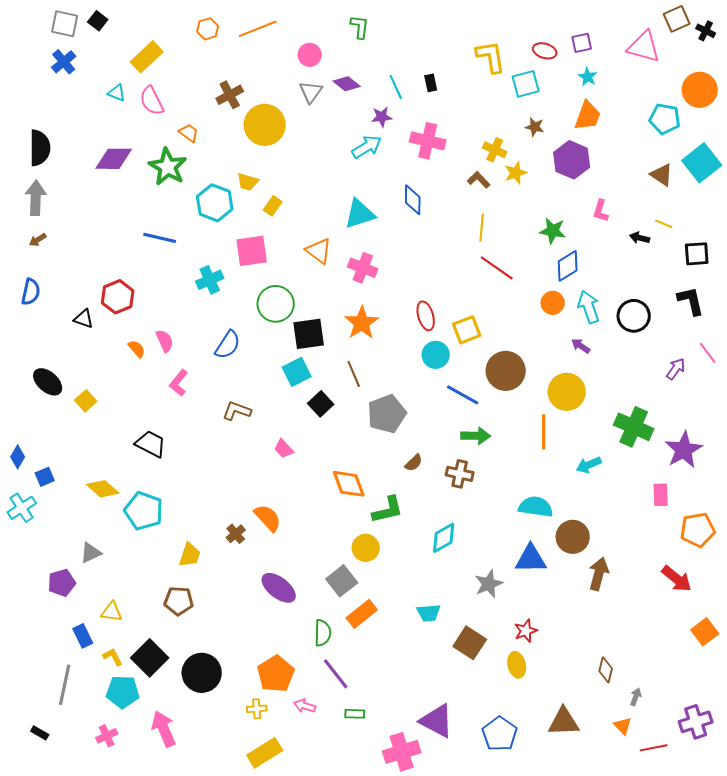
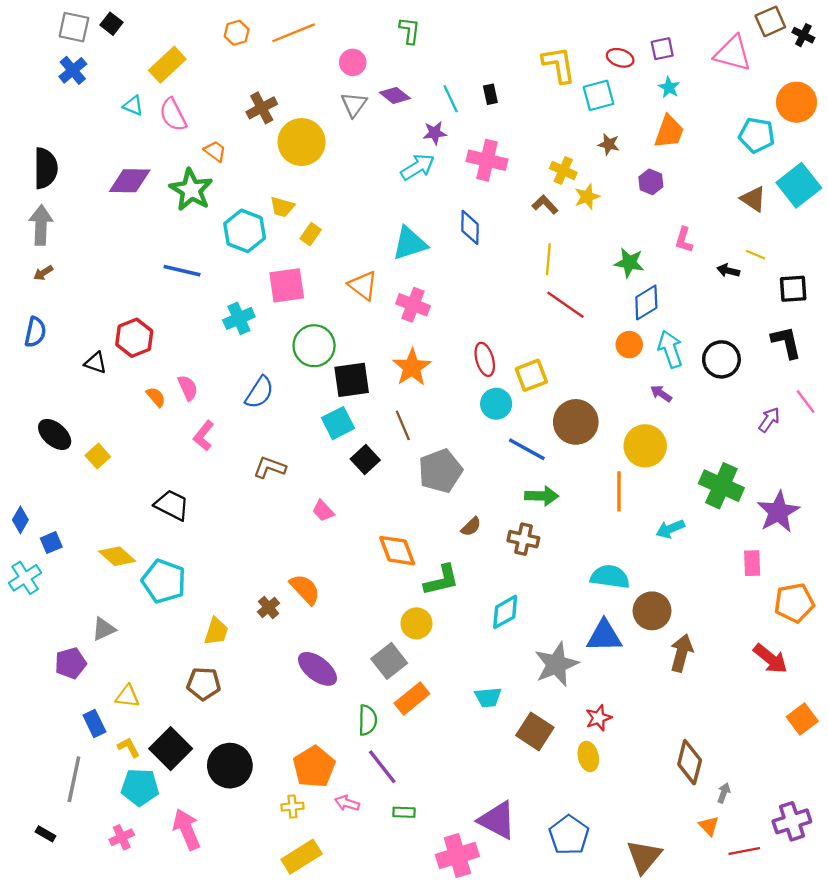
purple hexagon: (572, 160) -> (651, 182), size x0.6
gray star: (489, 584) -> (556, 664), size x1.4
brown diamond: (606, 670) -> (690, 762), size x1.5
brown triangle: (564, 722) -> (644, 857), moved, turned -48

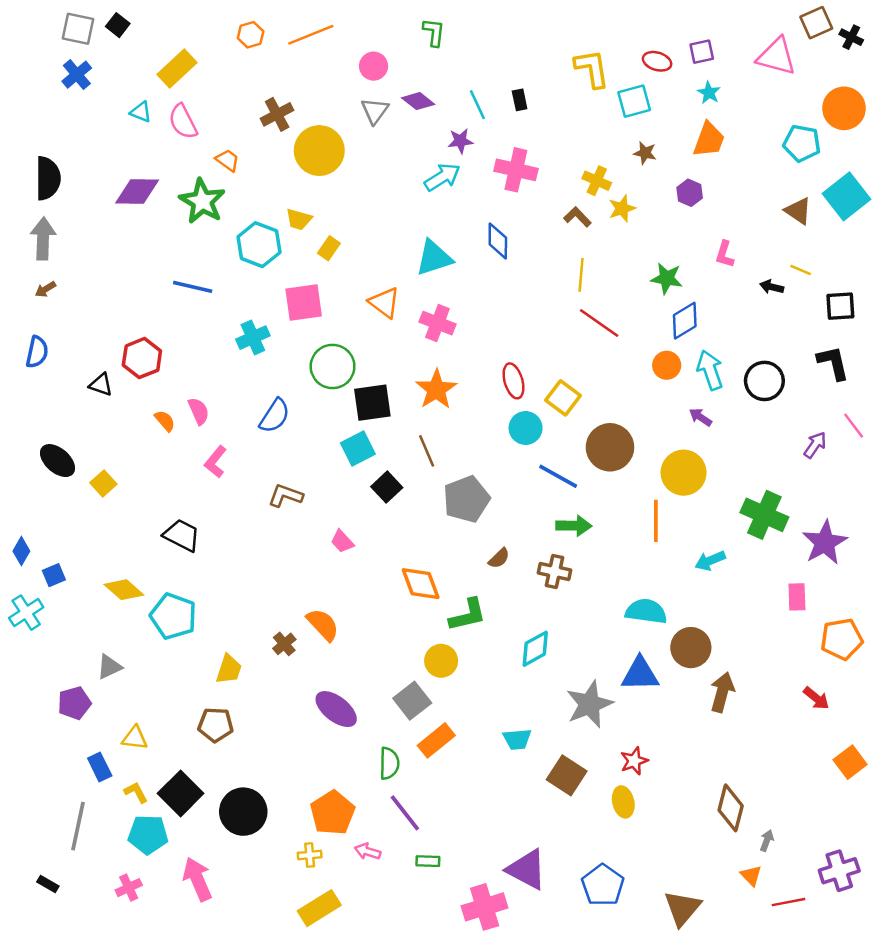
yellow square: (531, 375) -> (563, 398), turned -32
red arrow: (770, 659) -> (816, 698), size x0.7

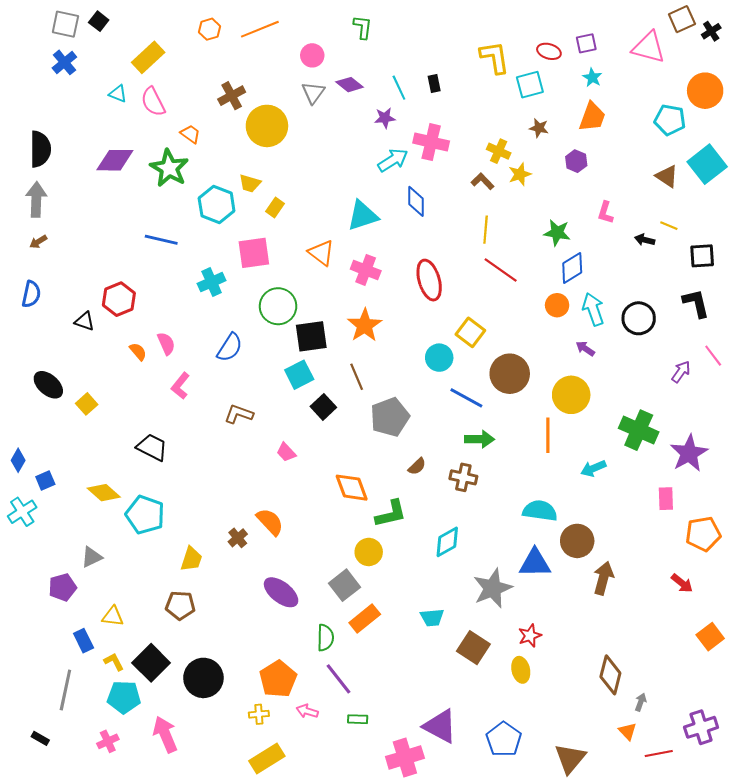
black cross: (851, 37) -> (711, 31), turned 30
cyan arrow: (442, 177) -> (393, 160), moved
red ellipse: (513, 381) -> (429, 280), moved, size x1.4

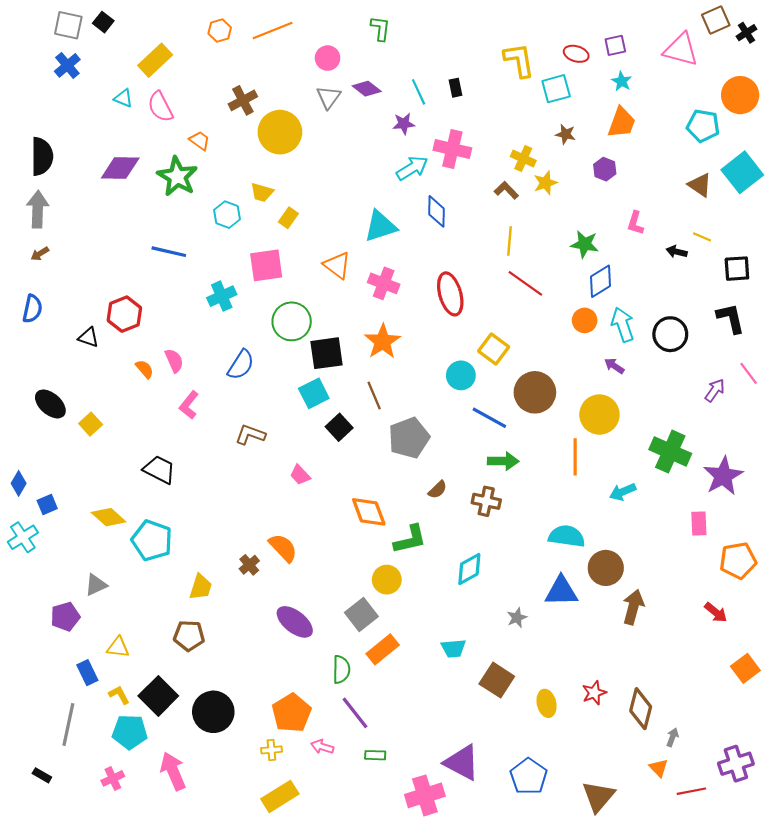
cyan hexagon: (217, 204) -> (227, 215), size x0.7
gray star: (493, 588) -> (517, 618), size x0.5
red star: (530, 636) -> (594, 693), moved

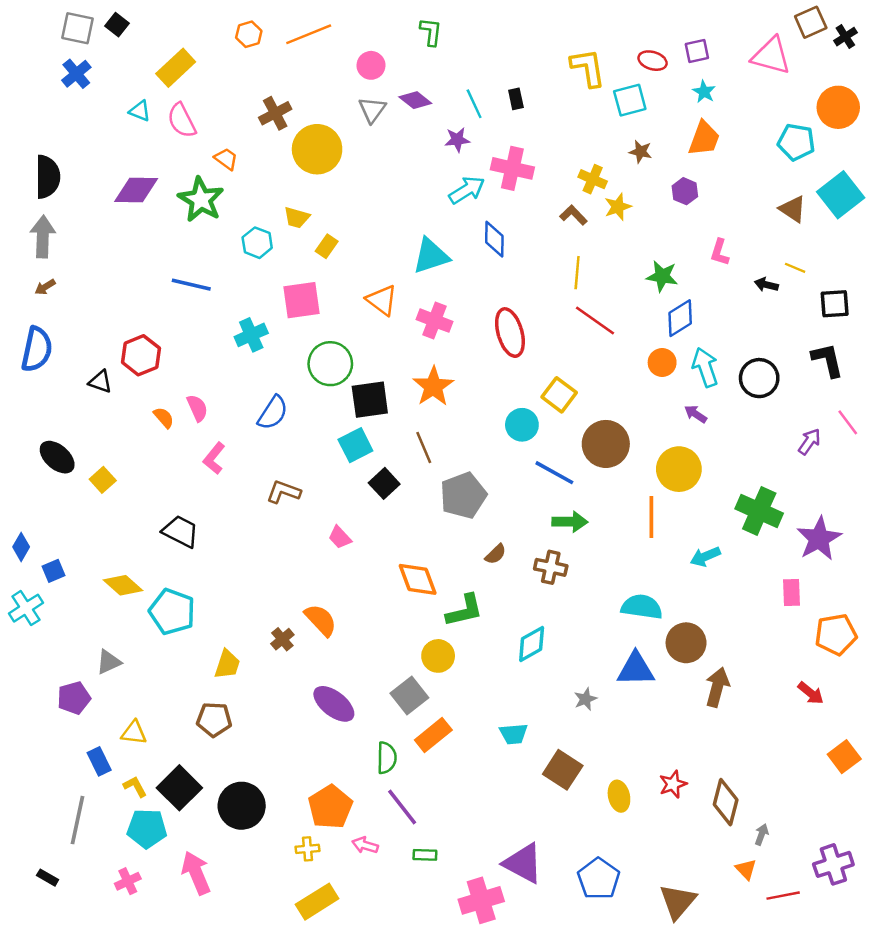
blue semicircle: (32, 309) -> (37, 349), size x1.4

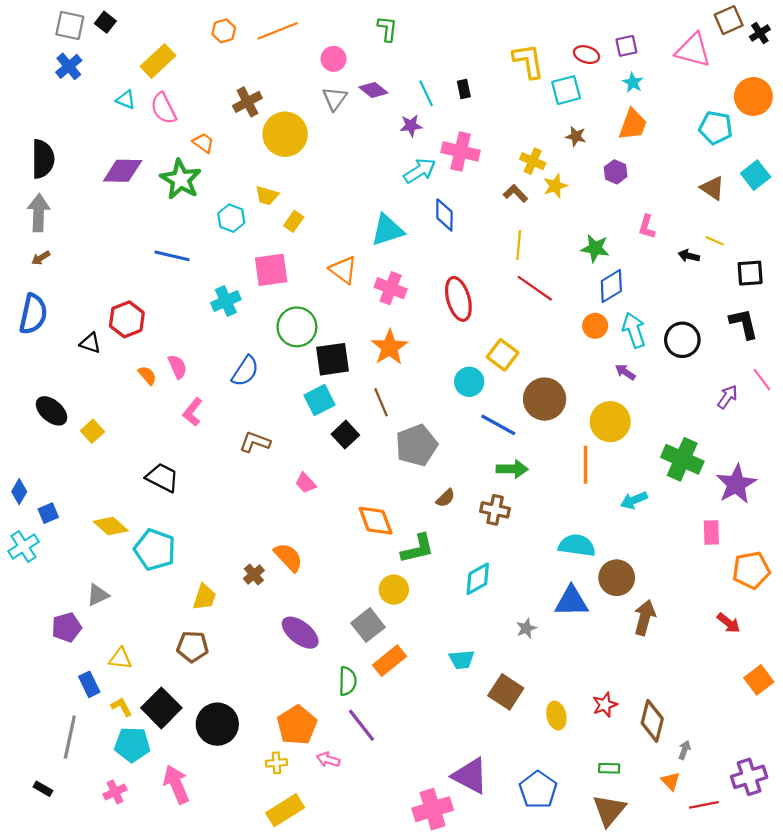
cyan square: (841, 195) -> (756, 175), size x0.7
green rectangle: (425, 855) -> (609, 768), moved

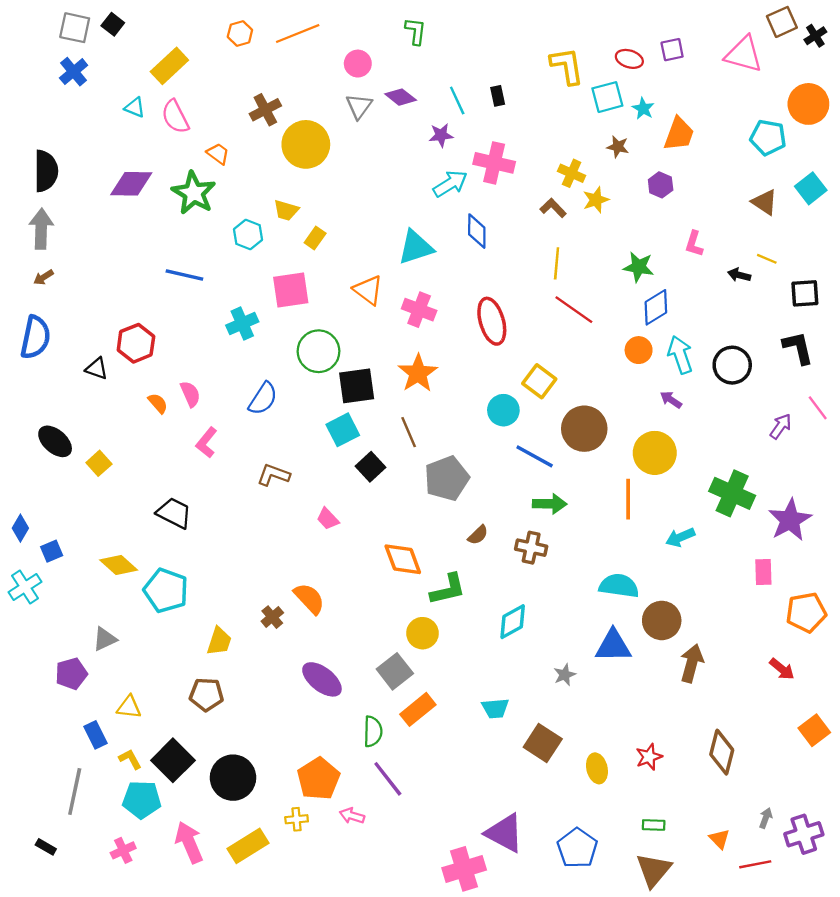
cyan star: (633, 83) -> (643, 109), moved
brown diamond: (652, 721) -> (722, 752), moved
gray arrow: (684, 750) -> (766, 818), moved
yellow rectangle: (285, 810) -> (248, 846), moved

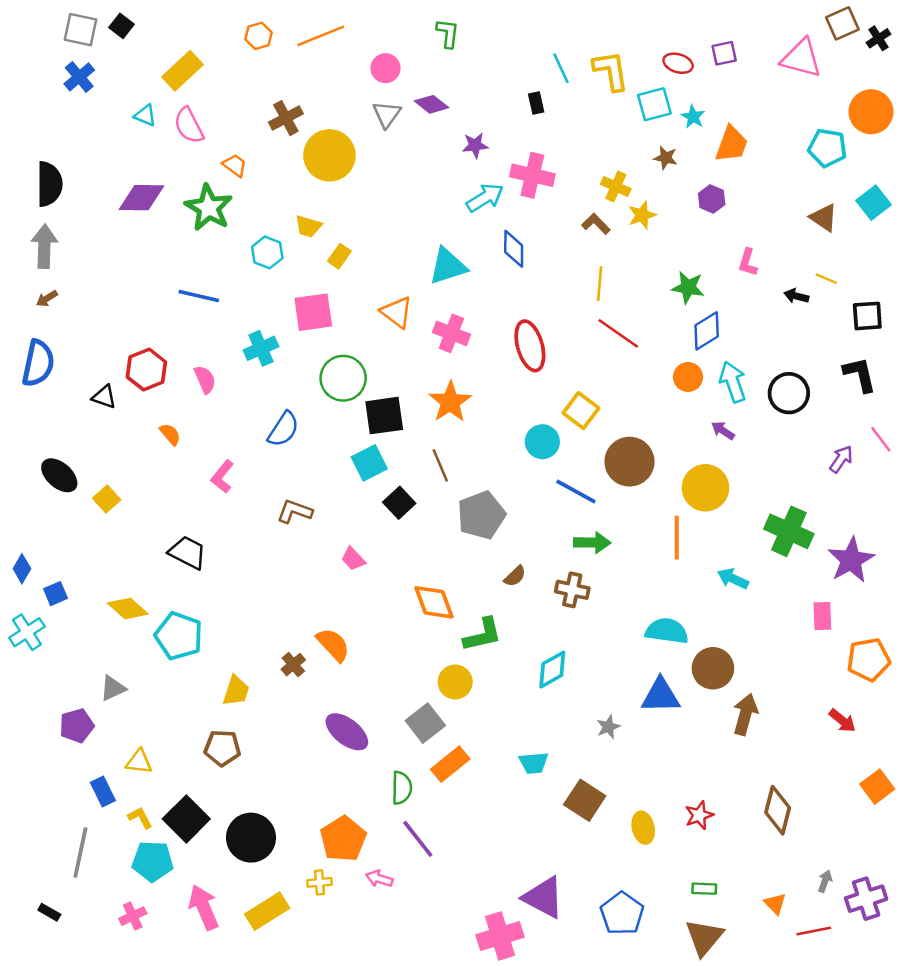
cyan line: (457, 100) -> (561, 68), moved
pink semicircle: (190, 394) -> (205, 379), moved
cyan arrow: (680, 537) -> (733, 579), turned 48

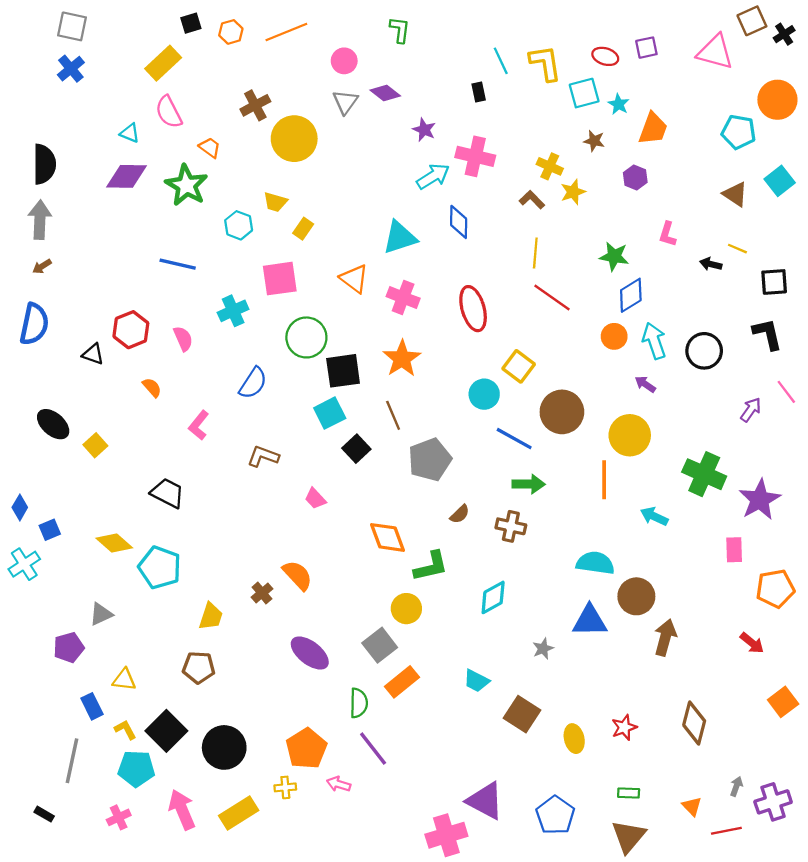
black square: (122, 26) -> (191, 23), moved, turned 35
cyan triangle: (145, 116) -> (130, 133), moved
purple star: (475, 145) -> (424, 130), turned 30
cyan trapezoid: (534, 763) -> (476, 681), turned 32

